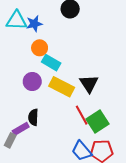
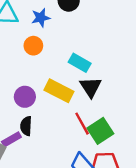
blue star: (34, 24) -> (41, 18), moved
cyan rectangle: (51, 63) -> (80, 63), moved
purple circle: (32, 82) -> (25, 97), moved

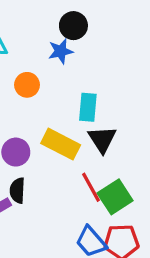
blue star: (41, 18) -> (61, 51), moved
cyan rectangle: (80, 63) -> (88, 107), turned 65

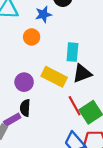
blue star: (61, 51) -> (43, 14), moved
black triangle: (102, 139) -> (82, 74), turned 42

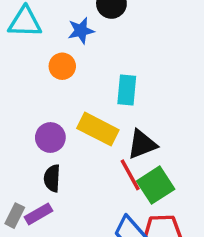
black triangle: (82, 74) -> (142, 144), moved
purple rectangle: (12, 120) -> (38, 214), moved

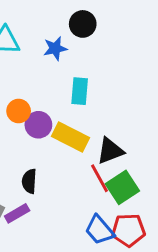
orange circle: (62, 66) -> (19, 111), moved
cyan rectangle: (127, 90) -> (80, 91), moved
purple circle: (50, 138) -> (38, 125), moved

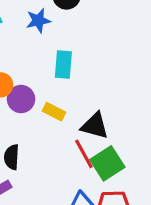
yellow rectangle: (70, 137) -> (54, 112), size x0.6
black triangle: (110, 151) -> (95, 126), turned 36

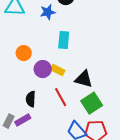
purple circle: (21, 99) -> (43, 69), moved
red line: (84, 154) -> (61, 97), moved

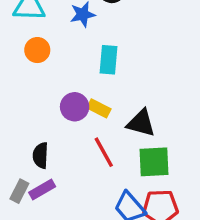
orange circle: (24, 53) -> (37, 50), moved
black semicircle: (31, 99) -> (41, 155), moved
green square: (92, 103) -> (154, 162), turned 30

